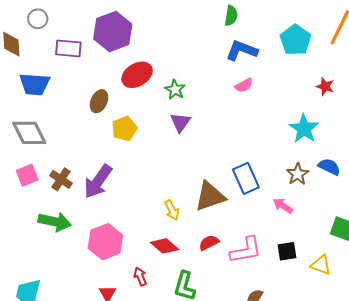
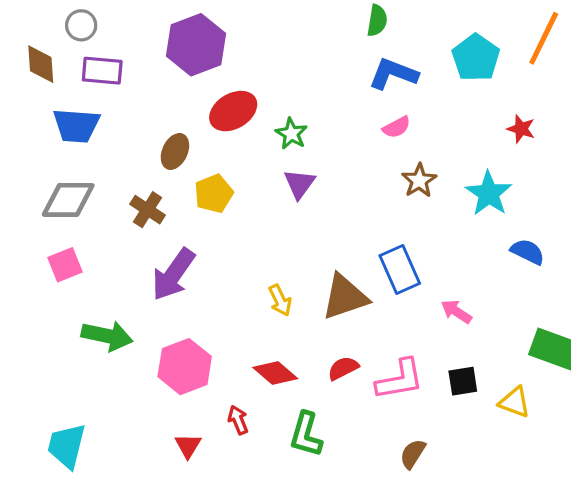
purple rectangle: (68, 48) -> (102, 71), moved
gray diamond: (29, 133) -> (68, 200), turned -63
brown star: (298, 174) -> (419, 181), moved
brown cross: (61, 179) -> (147, 210), moved
yellow arrow: (172, 210) -> (280, 300), moved

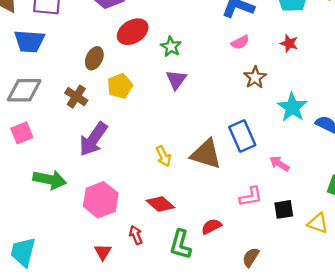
red star: (521, 129) -> (289, 43), moved
cyan star: (489, 194) -> (292, 107), moved
brown triangle: (345, 297) -> (206, 154), turned 36
red semicircle: (343, 368) -> (211, 226), moved
pink L-shape: (400, 380) -> (251, 197), moved, size x0.7

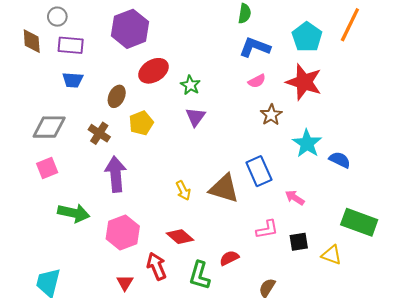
blue trapezoid: (29, 41) -> (73, 80), moved, size x0.7
red star: (289, 43) -> (304, 82), size x2.0
purple arrow: (93, 139) -> (116, 174), turned 140
red arrow: (136, 235) -> (157, 266), size x1.5

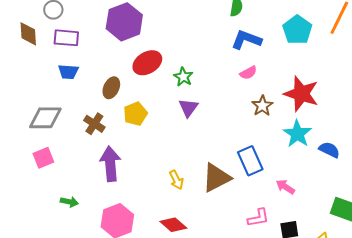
red star: (304, 82) -> (301, 94), moved
brown triangle: (224, 188) -> (216, 178), turned -44
green arrow: (74, 213) -> (69, 202), size x0.6

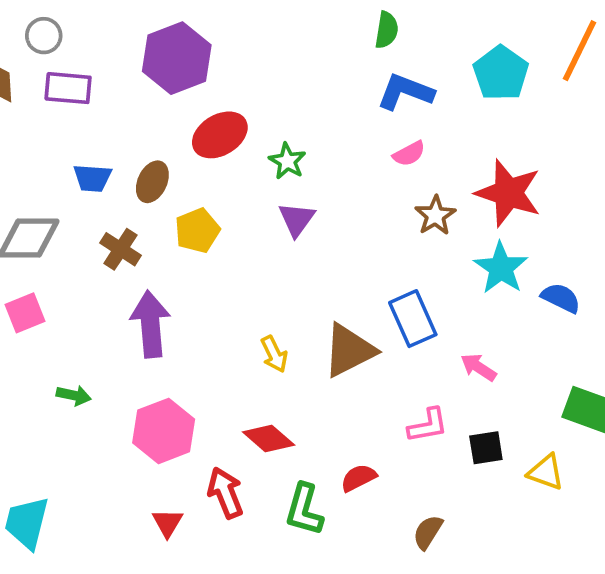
blue trapezoid: (68, 72) -> (92, 178), moved

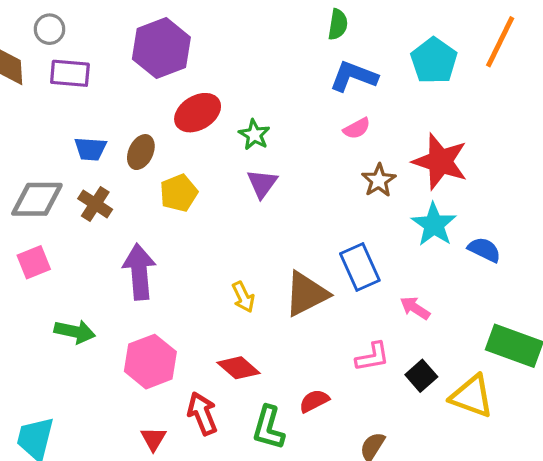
brown cross: (121, 249) -> (95, 204), moved
green arrow: (74, 395) -> (75, 332), size x1.4
black square: (486, 448) -> (421, 376), turned -32
yellow triangle: (546, 472) -> (472, 396), size x1.4

